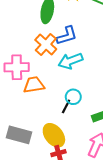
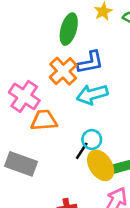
pink cross: (17, 67) -> (24, 96), turned 30
gray rectangle: (19, 135) -> (21, 164), moved
yellow ellipse: (54, 135) -> (101, 165), moved

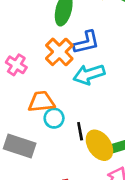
pink cross: (24, 96) -> (16, 65), moved, size x0.7
cyan circle: (92, 140) -> (54, 118), moved
black line: (82, 151) -> (80, 131), turned -42

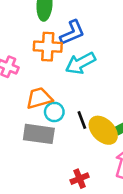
orange cross: (59, 52) -> (48, 47), turned -32
gray rectangle: (20, 146) -> (39, 134), moved

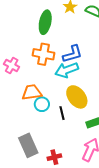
blue L-shape: (72, 33) -> (72, 54), moved
yellow ellipse: (103, 130) -> (77, 97), moved
gray rectangle: (39, 134) -> (28, 145), moved, turned 50

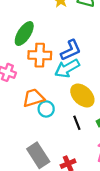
green ellipse: (45, 22) -> (24, 34), moved, turned 30
black line: (62, 113) -> (77, 123), moved

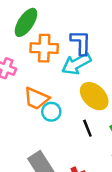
blue L-shape: (71, 50) -> (81, 43), turned -65
orange trapezoid: (33, 98) -> (36, 98), turned -140

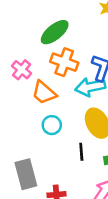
orange trapezoid: (36, 98) -> (44, 93), moved

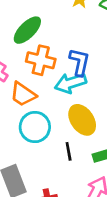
cyan circle: (52, 125) -> (35, 127), size x1.5

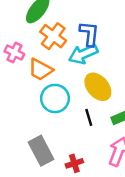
orange cross: (41, 60) -> (53, 36), turned 30

